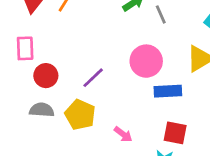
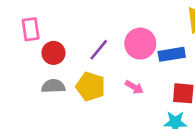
pink circle: (146, 61) -> (140, 44), moved
pink arrow: (123, 134) -> (134, 87), moved

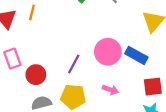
blue rectangle: (172, 54) -> (136, 55), turned 50

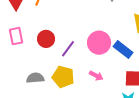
red circle: (36, 75) -> (46, 39), moved

